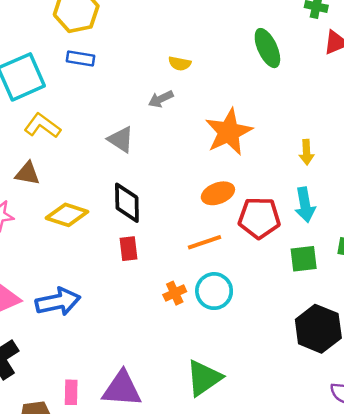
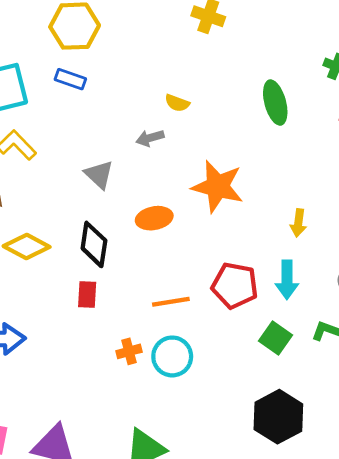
orange star: (229, 132) -> (218, 186), turned 30
orange ellipse: (218, 193) -> (154, 218), moved
green square: (304, 259) -> (276, 338), turned 32

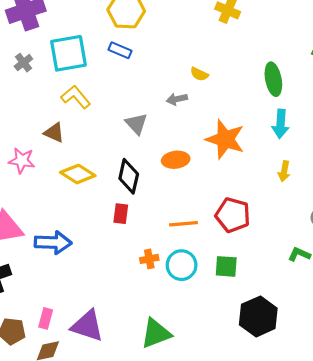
cyan arrow: (287, 280) -> (281, 124), moved
green square: (276, 338) -> (226, 266), moved, turned -35

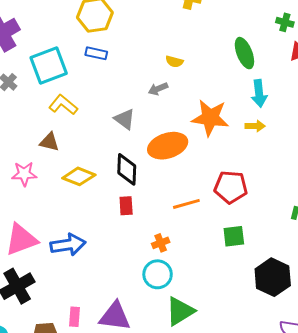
orange ellipse: (176, 160) -> (168, 146), size x1.5
yellow arrow: (284, 171) -> (255, 126), moved, turned -90
cyan circle: (182, 265) -> (158, 274), moved

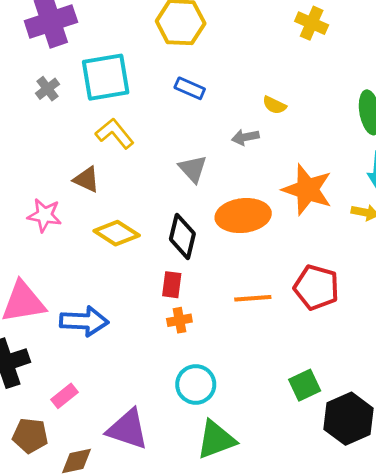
blue rectangle: (96, 53) -> (190, 88), moved
green square: (234, 236) -> (305, 385), moved, turned -30
orange cross: (161, 243) -> (179, 320), moved
pink rectangle: (75, 317) -> (64, 396), moved, turned 36

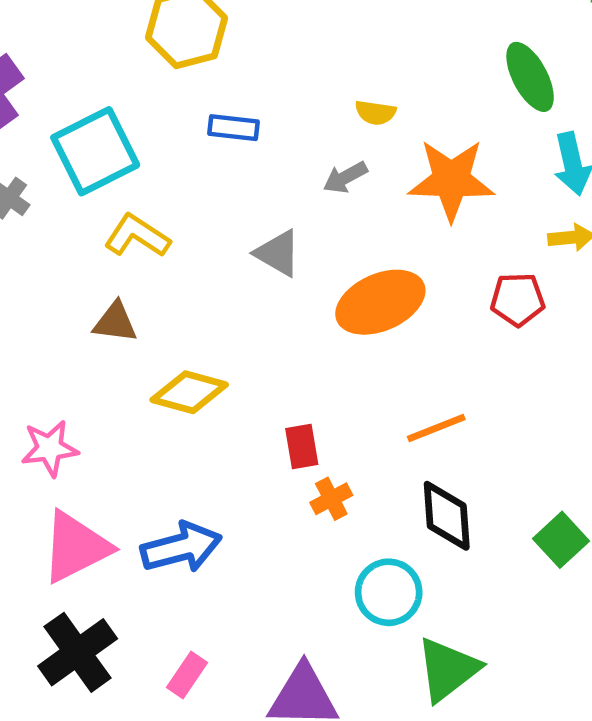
orange star: (307, 190) -> (451, 180), moved
pink star: (44, 215) -> (50, 448), moved
black diamond: (182, 236) -> (447, 516), moved
red pentagon: (316, 287) -> (518, 299), moved, size x0.7

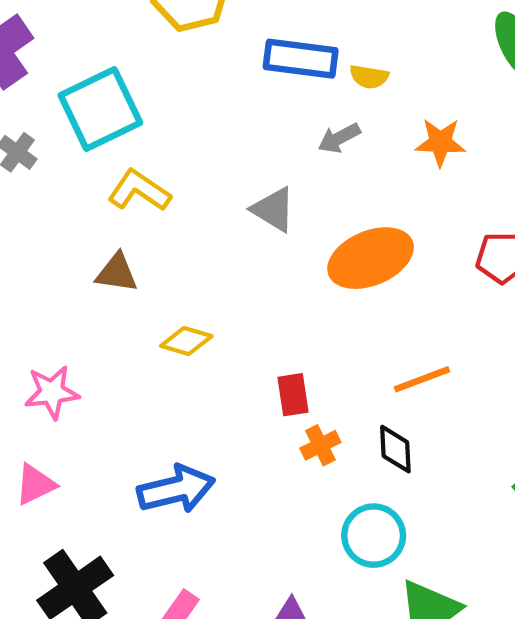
blue rectangle: (233, 128) -> (301, 59), moved, size x1.5
orange star: (451, 180) -> (440, 142), size x0.6
yellow diamond: (189, 392) -> (186, 341), size x0.7
black diamond: (447, 516) -> (395, 449), moved, size x0.7
pink triangle: (76, 547) -> (35, 484), moved, size x0.6

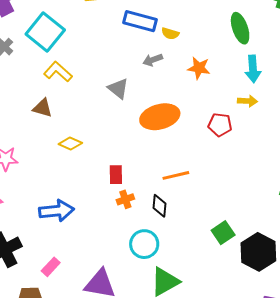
cyan square: (100, 109) -> (45, 32), turned -33

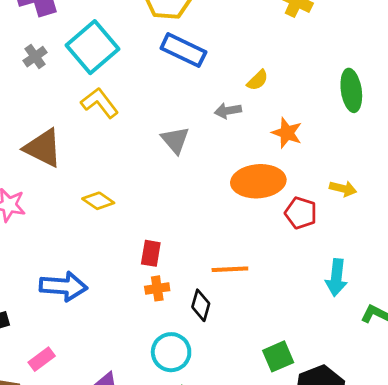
blue rectangle: (140, 21) -> (183, 50), moved
yellow semicircle: (170, 34) -> (258, 80), turned -72
cyan arrow: (253, 69) -> (336, 278), moved
brown triangle: (43, 108) -> (43, 148), moved, size x1.5
orange ellipse: (160, 117) -> (258, 181), moved

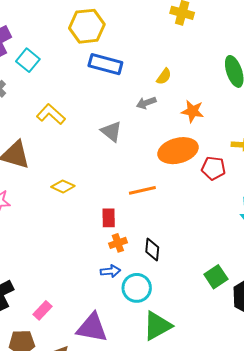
cyan square: (93, 47) -> (28, 60), moved, size x0.6
orange line: (230, 269) -> (142, 190), moved
blue arrow: (63, 286) -> (110, 271), moved, size x0.6

